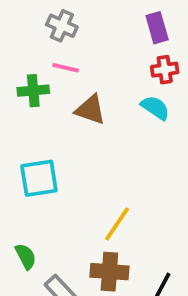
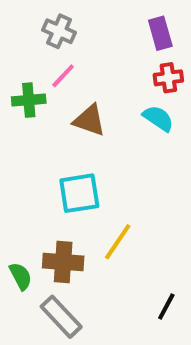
pink line: (66, 68) -> (63, 76), turned -60
cyan square: (39, 178) -> (79, 193), moved
brown cross: (109, 272) -> (63, 262), moved

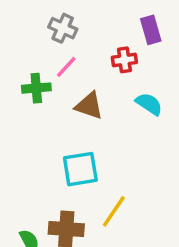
red cross: (168, 78) -> (124, 60), moved

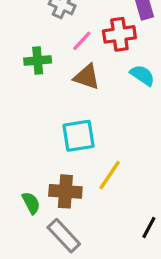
red cross: (124, 60) -> (119, 34), size x1.4
pink line: (66, 67) -> (82, 41), moved

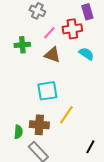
green semicircle: (31, 203) -> (18, 132), turned 32

